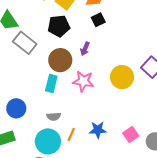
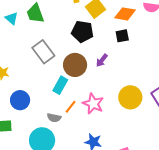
gray rectangle: (25, 43) -> (43, 52), moved
pink star: (83, 81) -> (93, 104), moved
orange line: (71, 134) -> (71, 107), moved

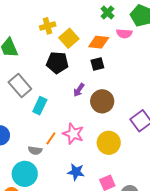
brown circle: (75, 65) -> (102, 101), moved
cyan rectangle: (60, 85) -> (40, 106), moved
yellow circle: (130, 97) -> (109, 143), moved

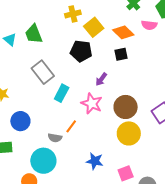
orange diamond: (99, 42) -> (123, 32), turned 35
brown circle: (102, 101) -> (126, 107), moved
pink star: (73, 134) -> (92, 103), moved

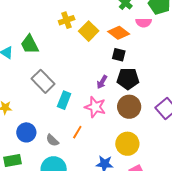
black pentagon: (81, 51) -> (128, 79), moved
black square: (121, 54) -> (119, 55), turned 32
yellow circle: (129, 133) -> (127, 144), moved
gray semicircle: (55, 138) -> (52, 140), moved, turned 40

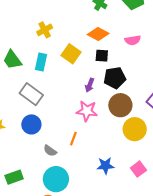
pink semicircle: (144, 23) -> (133, 40), moved
yellow square: (89, 31) -> (71, 54), moved
cyan rectangle: (64, 100) -> (41, 62), moved
blue circle: (26, 132) -> (31, 124), moved
yellow circle: (127, 144) -> (135, 129), moved

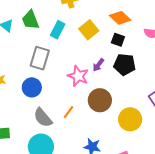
gray rectangle: (31, 94) -> (40, 58), turned 55
brown circle: (120, 105) -> (100, 100), moved
pink star: (87, 111) -> (78, 76), moved
gray semicircle: (50, 151) -> (43, 118), size x1.5

